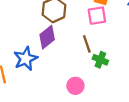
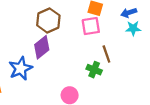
brown line: (87, 44) -> (106, 54), moved

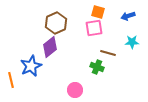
cyan star: (133, 28) -> (132, 42), moved
brown line: (106, 54) -> (108, 53), turned -56

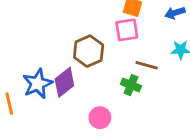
brown hexagon: (56, 23) -> (89, 51), moved
purple diamond: (50, 47) -> (64, 82), moved

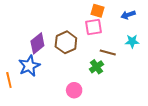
purple diamond: (64, 82) -> (37, 43), moved
green cross: (131, 85) -> (97, 67), turned 32

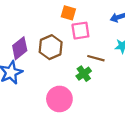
orange square: (98, 11) -> (68, 13), moved
pink circle: (74, 90) -> (59, 99), size x1.5

